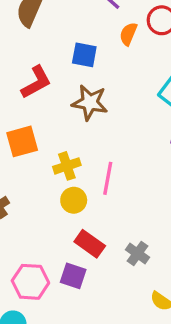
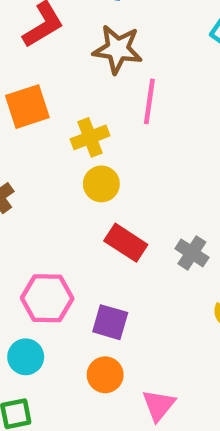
pink line: (108, 178) -> (149, 101), moved
purple square: (73, 276) -> (110, 322), moved

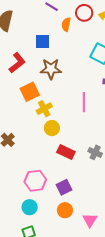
pink line: (149, 101) -> (84, 102), moved
orange square: (27, 107) -> (30, 92), moved
purple square: (110, 322) -> (64, 187), turned -35

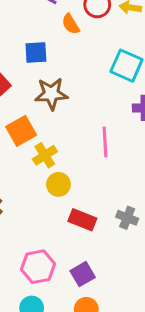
orange semicircle: (66, 24) -> (71, 24), turned -40

